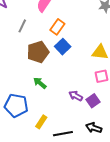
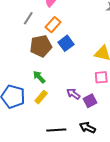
orange rectangle: (57, 27) -> (53, 25), moved
yellow rectangle: (41, 122) -> (41, 97), moved

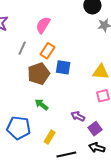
blue square: (66, 43) -> (63, 67), turned -35
yellow rectangle: (41, 97) -> (50, 137), moved
purple square: (90, 101) -> (95, 129), moved

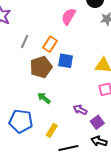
pink semicircle: (43, 25) -> (69, 16), moved

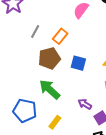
blue square: (66, 61) -> (78, 63), moved
green arrow: (44, 98) -> (50, 89), size x1.6

